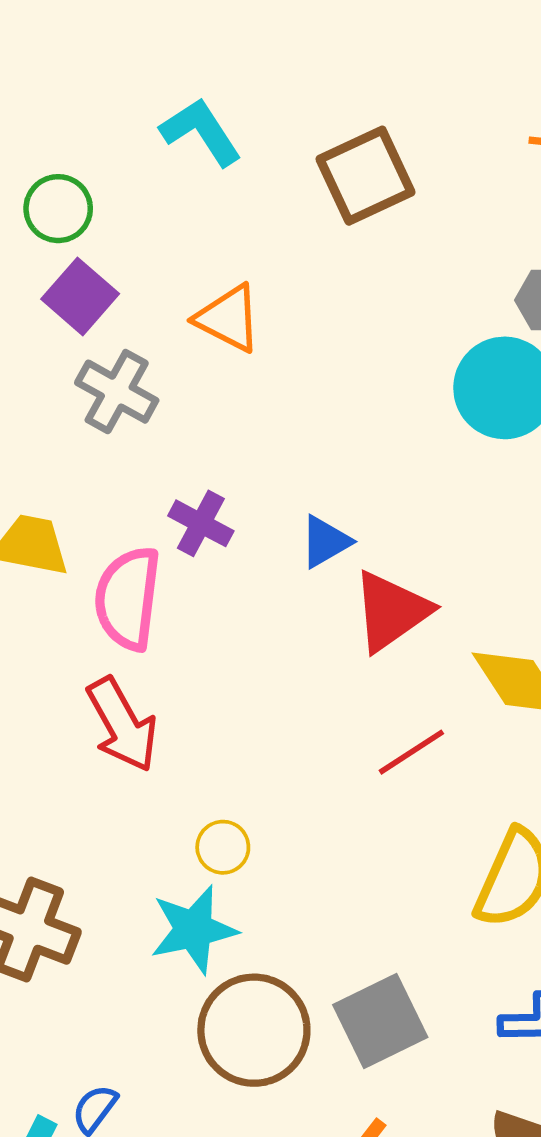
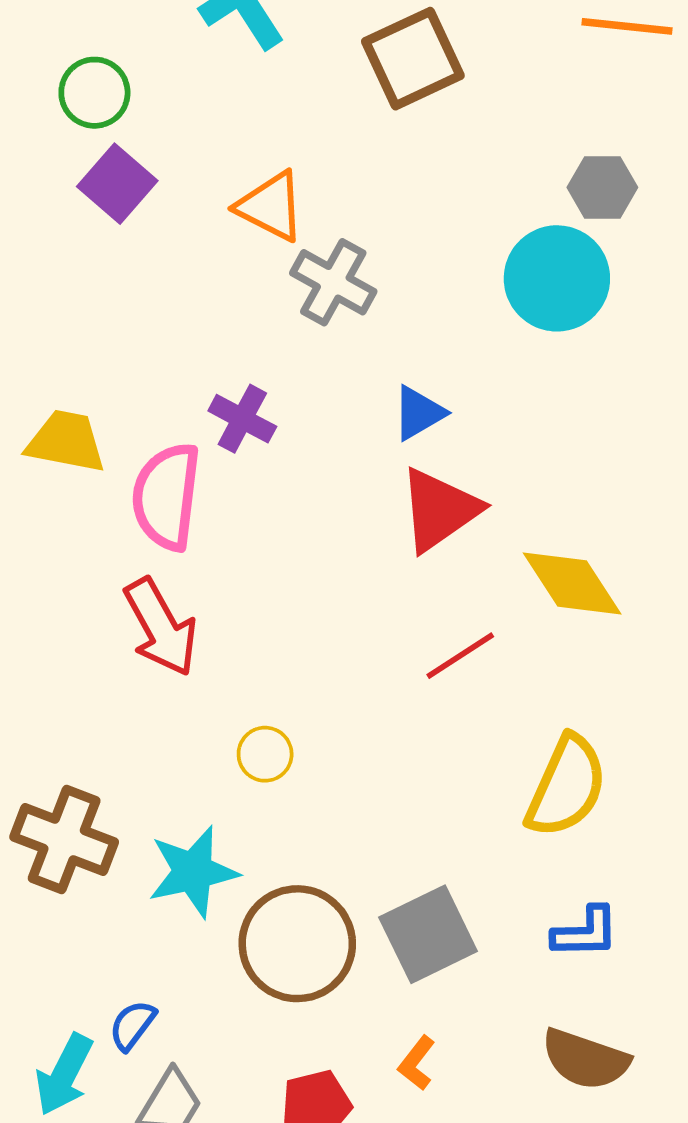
gray cross: (117, 392) -> (333, 282), moved
blue triangle: (325, 542) -> (419, 413), moved
cyan star: (194, 930) -> (193, 872), moved

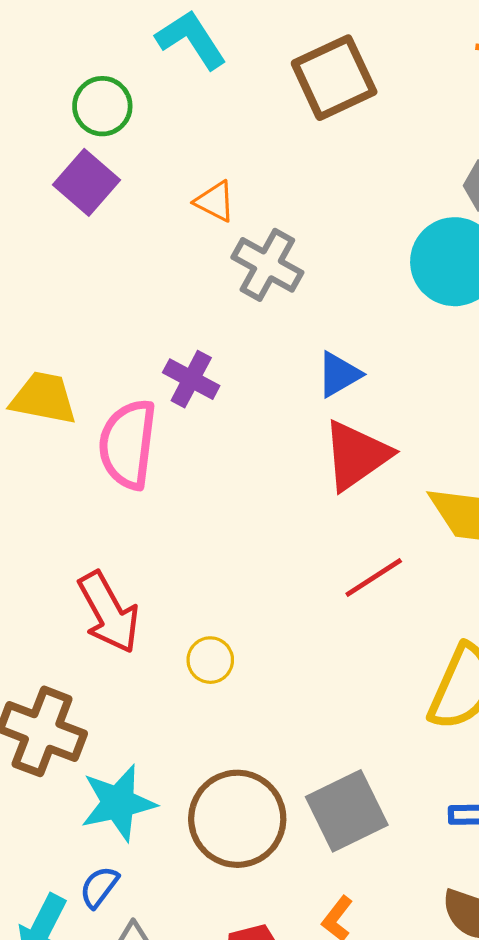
green circle: (94, 93) -> (102, 106), moved
orange triangle: (271, 206) -> (215, 201), size x0.7
red arrow: (161, 627) -> (109, 612), moved
cyan star: (193, 872) -> (118, 803), moved

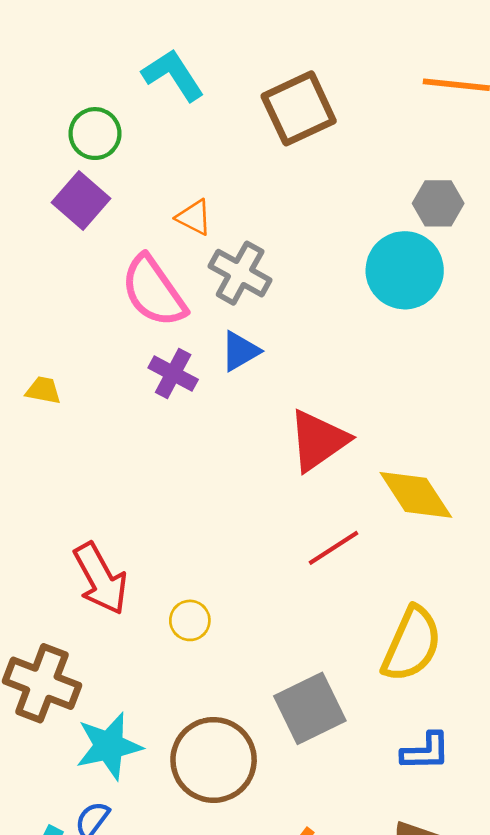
blue triangle: (339, 374) -> (240, 351), moved
yellow trapezoid: (44, 398) -> (43, 390), size x0.6
pink semicircle: (128, 444) -> (154, 291), moved, turned -42
gray square: (347, 811) -> (310, 708), moved

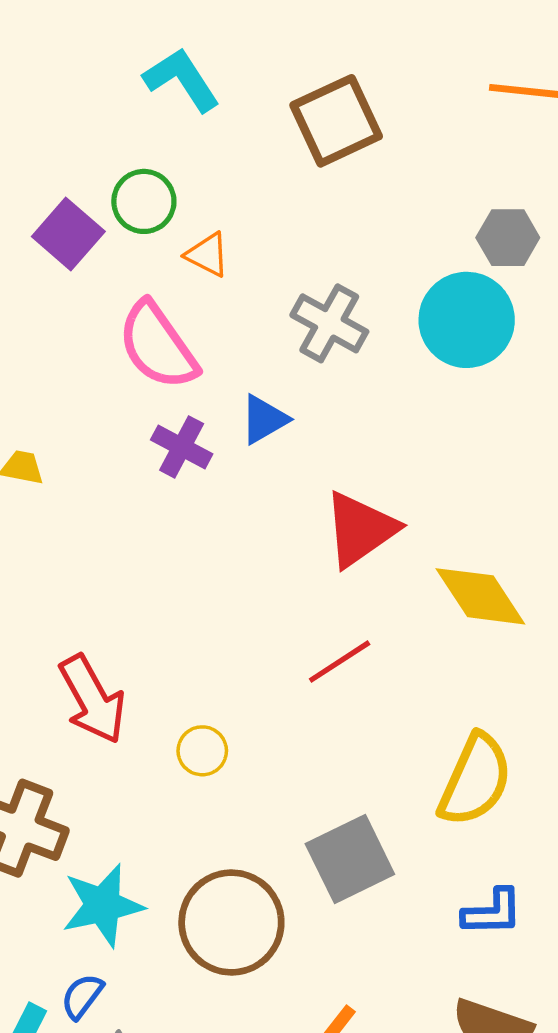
green circle: (95, 134) -> (144, 201), moved
gray cross: (240, 273) -> (329, 323), moved
red line: (334, 548) -> (340, 662), moved

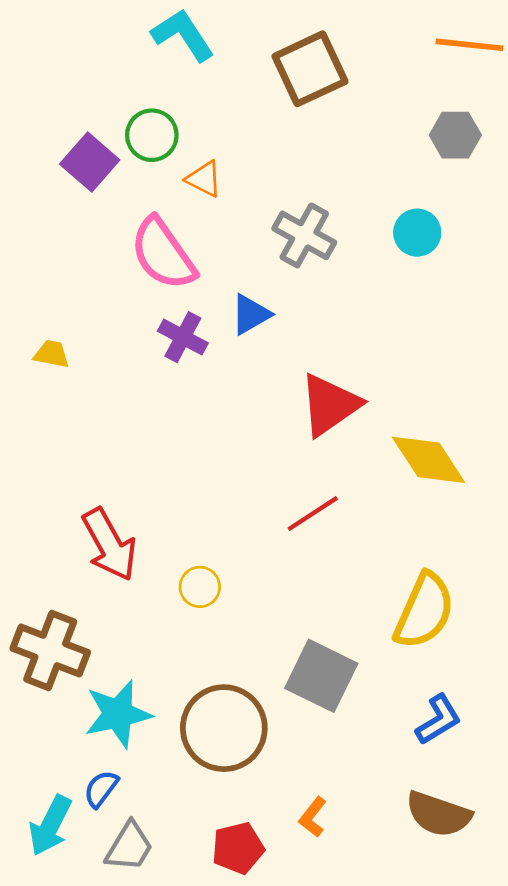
gray hexagon: (508, 238) -> (455, 135), moved
cyan circle: (467, 320) -> (417, 233), size x0.6
gray square: (350, 859) -> (321, 676), turned -38
blue L-shape: (492, 912) -> (438, 720), turned -30

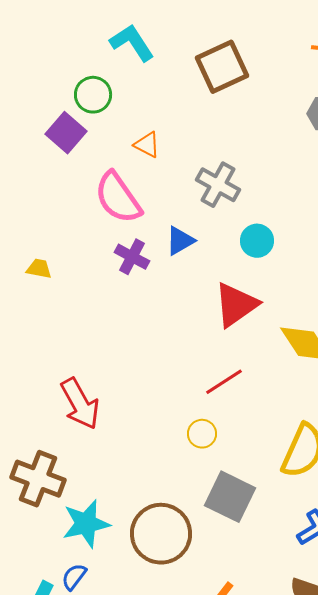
green circle: (152, 135) -> (93, 95), moved
cyan circle: (417, 233) -> (257, 241), moved
yellow circle: (200, 587) -> (202, 434), moved

